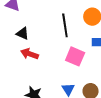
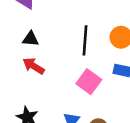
black triangle: (23, 33) -> (30, 39), turned -32

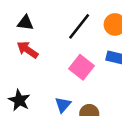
black line: (85, 40) -> (79, 26), turned 32

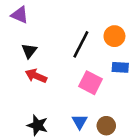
black triangle: (25, 23) -> (29, 51), turned -49

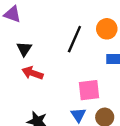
pink square: (91, 83) -> (89, 90), moved, turned -30

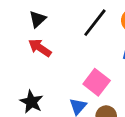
pink square: (89, 90) -> (97, 82), turned 30

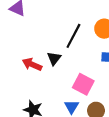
black triangle: (38, 19) -> (54, 58), moved

